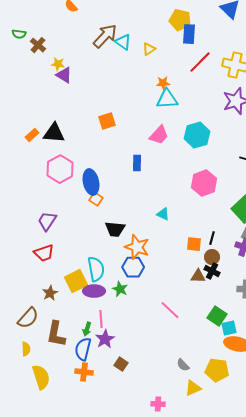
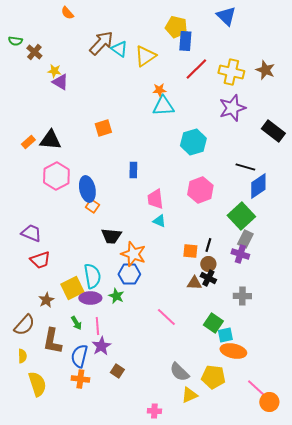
yellow triangle: (149, 49) -> (145, 56), size x1.6
pink trapezoid: (159, 135) -> (155, 199), moved, turned 130
purple trapezoid: (47, 221) -> (31, 233), moved, turned 80
green arrow: (87, 329) -> (76, 323), moved, turned -48
gray semicircle: (183, 365) -> (179, 372), size x1.5

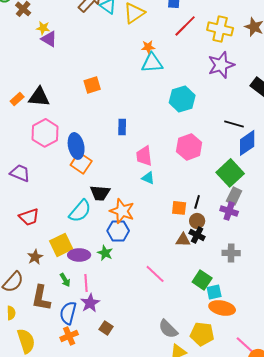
orange square: (92, 206) -> (81, 163), size x1.5
purple trapezoid: (31, 233) -> (20, 173), moved
cyan semicircle: (92, 276) -> (80, 211), moved, turned 50
orange cross: (80, 379) -> (69, 336), turned -30

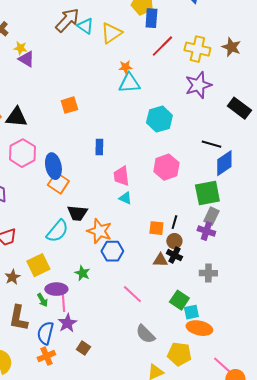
green square: (230, 173) -> (207, 193), turned 32
blue hexagon: (118, 231) -> (112, 251), moved
purple ellipse: (79, 255) -> (56, 289), moved
gray semicircle: (168, 329) -> (145, 334), moved

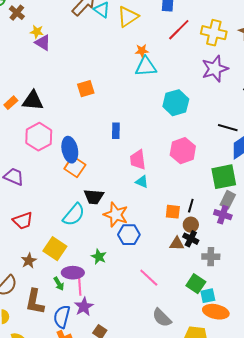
yellow square: (38, 265) -> (55, 249), turned -30
gray cross: (208, 273) -> (211, 257), moved

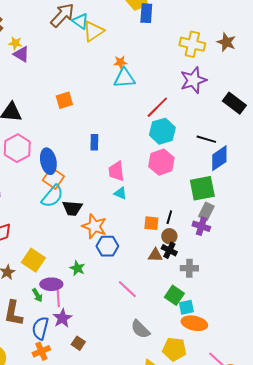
yellow triangle: (128, 17) -> (93, 31), moved
red line: (179, 30) -> (157, 107), moved
cyan hexagon: (176, 103) -> (162, 131), moved
cyan semicircle: (74, 215) -> (52, 196), moved

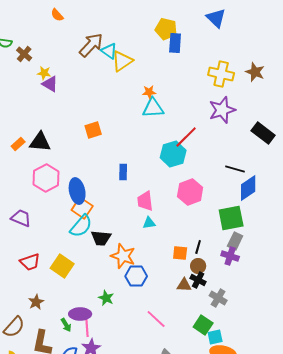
cyan hexagon: (162, 131) -> (173, 154), moved
cyan triangle: (120, 193) -> (149, 223), turned -32
yellow square: (33, 260) -> (62, 266), moved
gray cross: (189, 268) -> (218, 298), turned 30

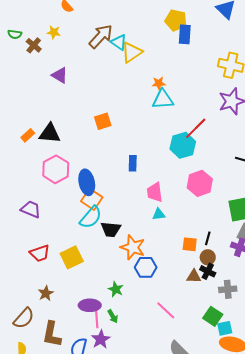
yellow star: (44, 73) -> (54, 32), moved
yellow square: (62, 266) -> (72, 257), turned 30
gray cross: (218, 298) -> (228, 289), turned -36
green arrow: (66, 325) -> (113, 316), moved

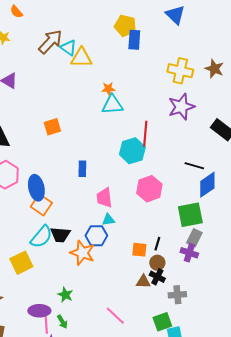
yellow triangle: (132, 52) -> (81, 58), turned 35
red line: (196, 128) -> (145, 134), turned -40
cyan semicircle: (91, 217) -> (41, 237), moved
blue hexagon: (146, 267) -> (96, 236), moved
green square: (213, 316) -> (162, 322), turned 36

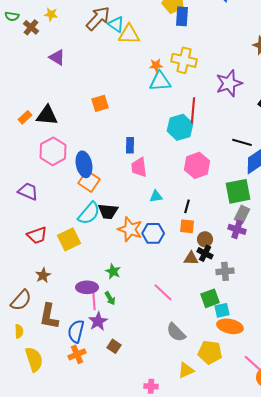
yellow cross: (180, 71) -> (184, 60), moved
pink trapezoid: (104, 198) -> (139, 167), moved
blue hexagon: (96, 236) -> (153, 233), moved
black line: (157, 244) -> (187, 206), moved

